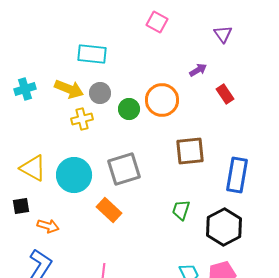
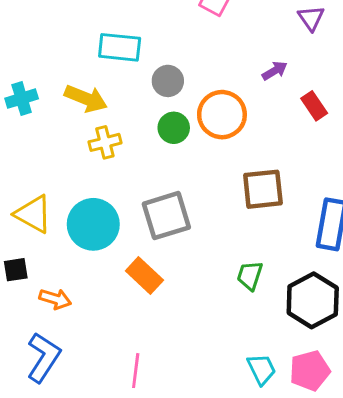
gray circle: (100, 93) -> (168, 81), moved

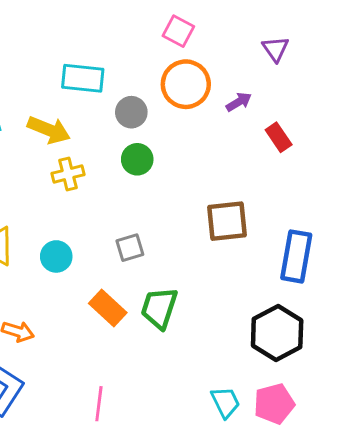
orange circle: (222, 115) -> (186, 84), moved
gray square: (166, 216) -> (130, 248), size x0.6
cyan circle: (93, 224) -> (56, 256), size x0.6
green trapezoid: (250, 276) -> (159, 308), moved, size x1.4

